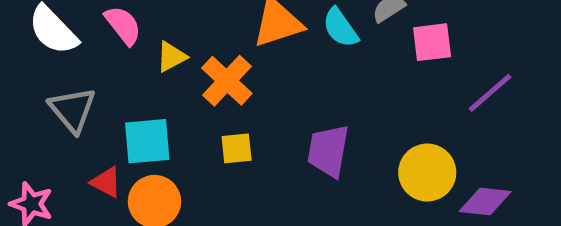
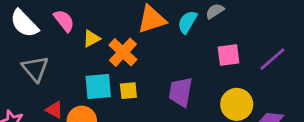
cyan semicircle: (340, 28) -> (187, 22), turned 65
pink square: (432, 42) -> (228, 55), moved
cyan square: (147, 141) -> (98, 87), moved

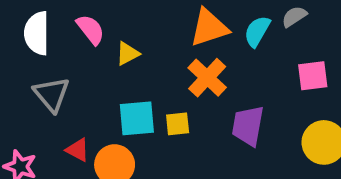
white semicircle: (24, 23) -> (37, 33), turned 44
orange cross: (123, 52) -> (207, 78), moved

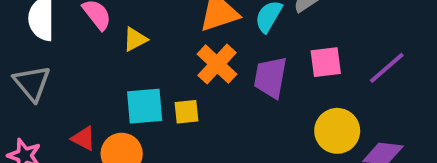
gray triangle: (52, 94) -> (32, 83), moved
purple trapezoid: (248, 126) -> (270, 77), moved

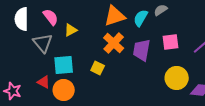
gray triangle: (32, 83) -> (43, 43), moved
cyan square: (145, 106) -> (64, 65), moved
yellow square: (187, 112) -> (98, 68), turned 32

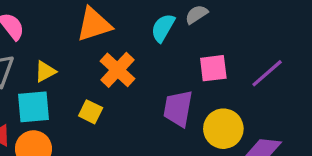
orange triangle: (115, 16) -> (94, 24), moved
yellow triangle: (71, 30) -> (45, 72), moved
purple trapezoid: (142, 50) -> (178, 108), moved

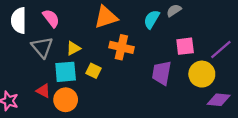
orange cross: (118, 70) -> (121, 47), turned -30
yellow square: (91, 112) -> (94, 71), moved
yellow circle: (223, 129) -> (202, 74), moved

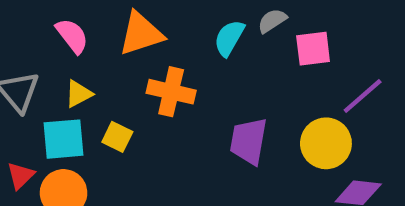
pink semicircle: (51, 18) -> (72, 36), moved
pink square: (185, 46) -> (313, 49), moved
red triangle: (43, 91) -> (20, 176), turned 48

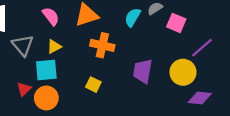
pink square: (313, 49) -> (176, 23), turned 30
yellow square: (117, 137) -> (93, 85), moved

